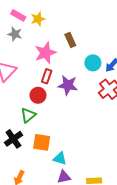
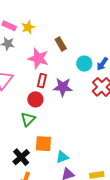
pink star: (45, 53) -> (38, 58), turned -30
black cross: (13, 139) -> (21, 157), moved
cyan triangle: (60, 158) -> (62, 157), turned -32

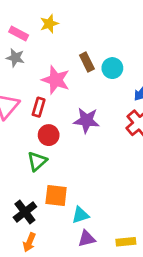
yellow star: (28, 27) -> (49, 24), moved
cyan circle: (84, 64) -> (112, 68), moved
red rectangle: (42, 81) -> (39, 107), moved

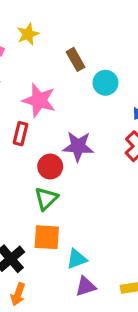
brown rectangle: (87, 62) -> (76, 59), moved
red circle: (49, 135) -> (50, 167), moved
green triangle: (37, 161) -> (46, 199), moved

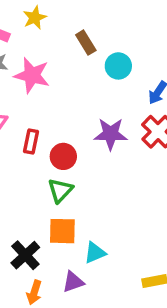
pink star: (39, 100) -> (32, 75), moved
red rectangle: (21, 134) -> (31, 141), moved
purple star: (78, 146) -> (111, 134), moved
purple triangle: (86, 286) -> (73, 282), moved

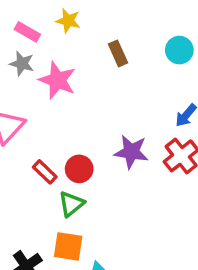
yellow star: (35, 18) -> (68, 21), turned 30
cyan circle: (118, 66) -> (179, 50), moved
red rectangle: (31, 141) -> (45, 172), moved, turned -65

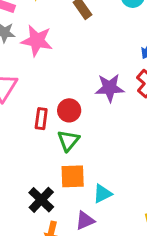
red rectangle: (45, 172) -> (41, 119), turned 65

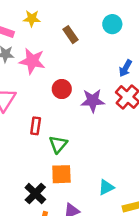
red circle: (69, 110) -> (62, 89), moved
cyan triangle: (102, 194) -> (106, 187), moved

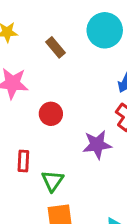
cyan circle: (112, 24) -> (105, 30), size x1.5
purple star: (93, 101) -> (97, 145), moved

